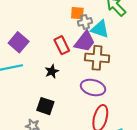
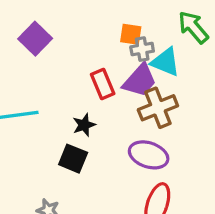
purple square: (19, 42) -> (35, 39), moved
brown cross: (97, 58) -> (158, 108), turned -30
black square: (45, 106) -> (73, 159), moved

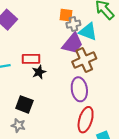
red rectangle: (103, 84) -> (31, 59), moved, turned -66
purple ellipse: (149, 155) -> (79, 89), turned 65
black square: (73, 159) -> (24, 104), moved

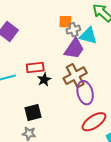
brown cross: (84, 60) -> (75, 76), moved
black square: (24, 104) -> (33, 113), turned -30
red ellipse: (86, 120) -> (94, 122), turned 45

